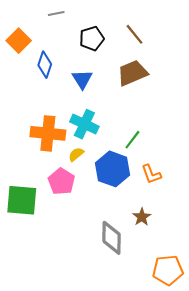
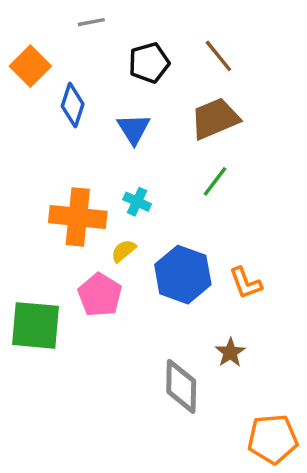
cyan cross: (84, 124) -> (137, 202), size x0.6
green line: (132, 140) -> (215, 181), moved

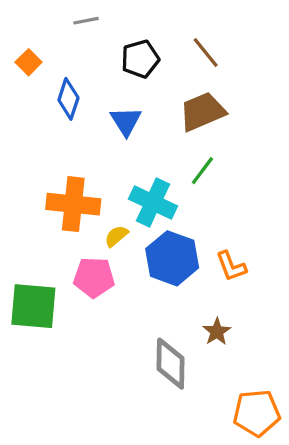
orange square: (30, 66) -> (29, 62), size x0.7
cyan cross: (137, 202) -> (153, 202), moved, size x1.8
pink pentagon: (100, 295) -> (94, 277), turned -30

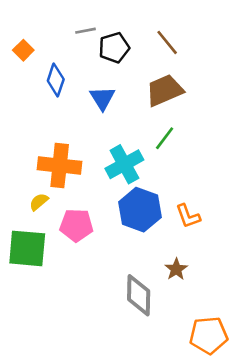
gray line: (86, 21) -> (85, 31), moved
cyan cross: (153, 202) -> (124, 164), turned 36
yellow semicircle: (116, 236) -> (39, 202), moved

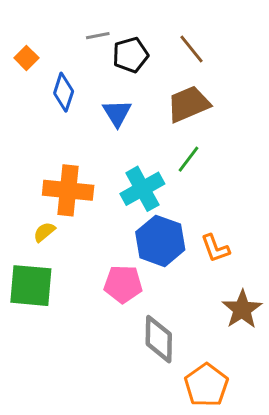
pink pentagon: (76, 225) -> (123, 284), moved
brown star: (176, 269) -> (242, 309), moved, size x1.5
orange pentagon: (209, 335) -> (206, 385), moved, turned -30

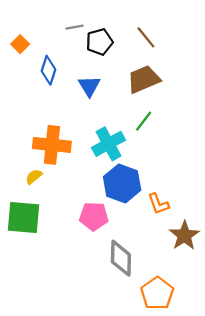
orange L-shape: (215, 248) -> (158, 204), moved

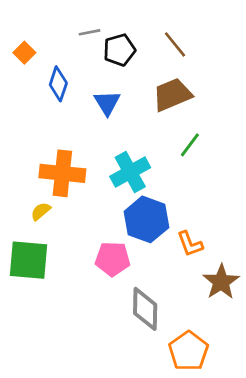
green line: (144, 121) -> (190, 145), moved

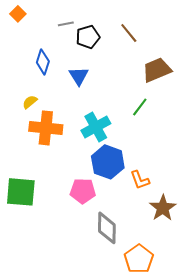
orange square: (24, 53) -> (18, 14), moved
brown trapezoid: (172, 95) -> (157, 70), moved
yellow semicircle: (41, 211) -> (30, 102), moved

